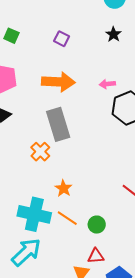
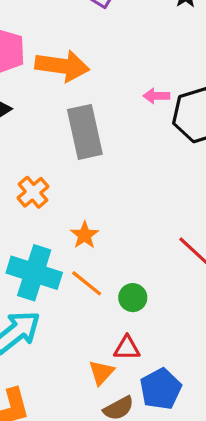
orange arrow: (58, 82) -> (62, 66), moved
pink arrow: (107, 84) -> (156, 96), moved
orange cross: (40, 152) -> (33, 192), moved

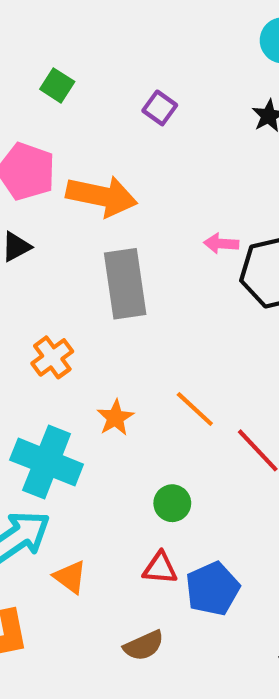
orange line: (87, 283) -> (195, 409), moved
orange triangle: (101, 372) -> (70, 577), moved, turned -40
blue pentagon: (161, 389) -> (212, 589), moved

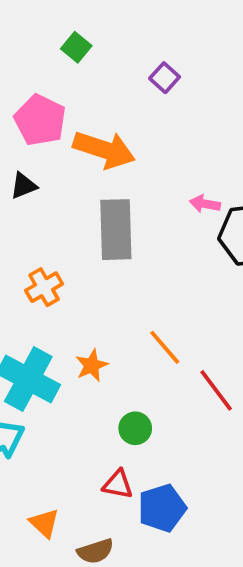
orange star: (115, 418) -> (92, 365), moved
orange triangle: (70, 577) -> (44, 523), moved

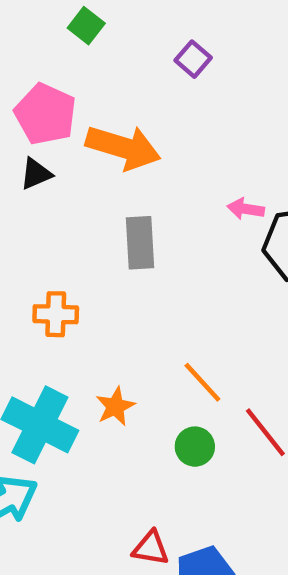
black triangle: (23, 186) -> (36, 174), moved
gray rectangle: (116, 230) -> (140, 243), size x0.7
orange cross: (44, 287) -> (56, 314), turned 33
green circle: (135, 428) -> (195, 447), moved

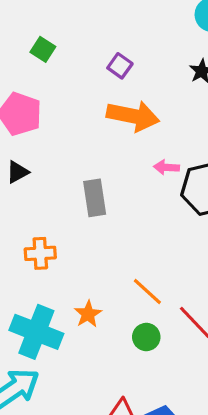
orange arrow: (123, 147) -> (133, 116), moved
black triangle: (36, 174) -> (17, 172), moved

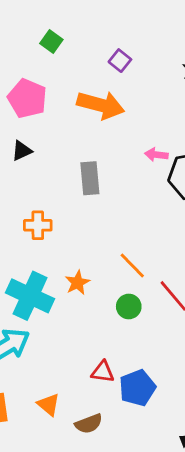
orange arrow: (133, 116) -> (101, 105), moved

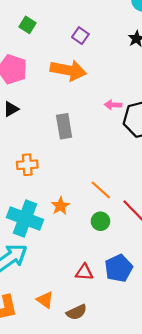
blue pentagon: (137, 388) -> (119, 268), moved

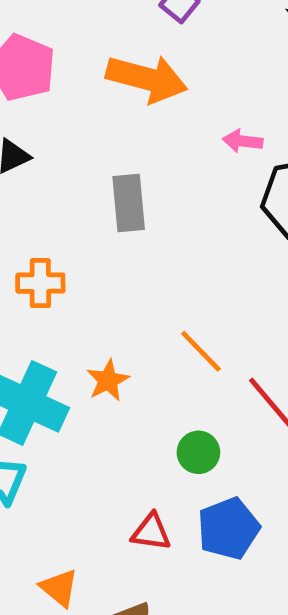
pink arrow: (113, 105) -> (243, 141), moved
green circle: (100, 221) -> (198, 452), moved

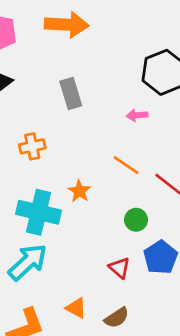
pink arrow: (243, 141) -> (137, 115), moved
red triangle: (151, 532) -> (119, 268), turned 45

